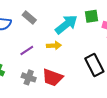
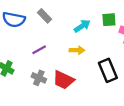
cyan arrow: (66, 24) -> (82, 26), size x0.7
yellow arrow: (54, 46) -> (77, 50), moved

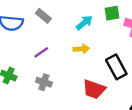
red trapezoid: (63, 80) -> (94, 89), moved

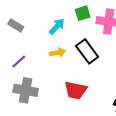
black rectangle: (116, 67) -> (87, 51), moved
gray cross: (44, 82) -> (26, 90), size x1.5

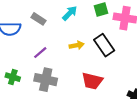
cyan arrow: (57, 26) -> (70, 13), moved

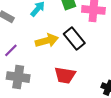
yellow arrow: (77, 45) -> (47, 41), size x1.5

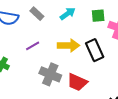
gray cross: (18, 77) -> (50, 74), moved

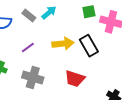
cyan arrow: (68, 14) -> (49, 13), moved
gray cross: (50, 74) -> (33, 78), moved

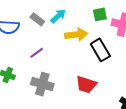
yellow arrow: (63, 44) -> (76, 35), moved

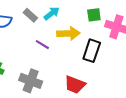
black rectangle: (100, 50) -> (92, 51), turned 45
purple line: (37, 53) -> (42, 45), moved, turned 64

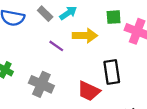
black rectangle: (92, 51) -> (112, 72), moved, turned -30

